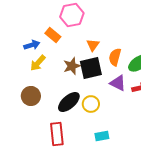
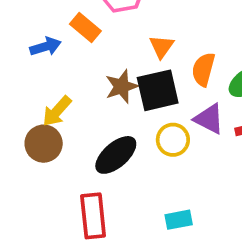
yellow arrow: (38, 63) -> (57, 111), moved
yellow circle: (91, 104) -> (173, 140), moved

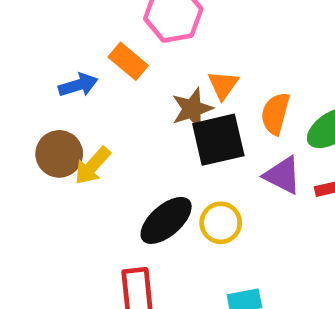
brown star: (122, 86) -> (192, 109), moved
yellow circle: (173, 140) -> (221, 223), moved
brown circle: (44, 144) -> (59, 154), moved

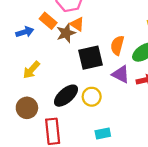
orange triangle: (223, 85) -> (77, 24), moved, turned -32
brown star: (192, 109) -> (66, 33), moved
brown circle: (59, 154) -> (27, 108), moved

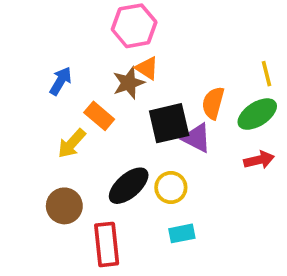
orange rectangle: (48, 21) -> (99, 116), moved
blue arrow: (25, 32) -> (61, 81), turned -42
purple triangle: (121, 74) -> (197, 138), moved
cyan rectangle: (103, 134) -> (182, 233), moved

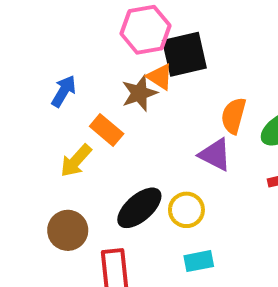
black square: (169, 123) -> (184, 54), moved

